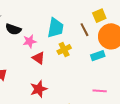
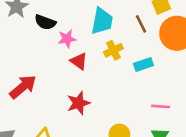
cyan rectangle: (98, 56) -> (143, 65), moved

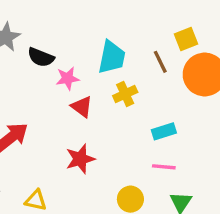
cyan rectangle: (143, 65) -> (164, 131), moved
pink line: (161, 106) -> (164, 167), moved

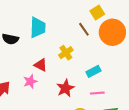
cyan trapezoid: (112, 57) -> (38, 28), moved
pink star: (68, 78) -> (30, 81), moved
red star: (80, 159) -> (65, 88), moved

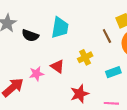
cyan rectangle: (93, 71) -> (113, 72), moved
pink star: (30, 81) -> (36, 74), moved

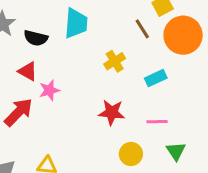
red triangle: (57, 66) -> (28, 71), moved
red star: (80, 94) -> (112, 112), turned 30

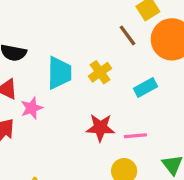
cyan trapezoid: (76, 23) -> (59, 73), moved
pink line: (157, 122) -> (135, 136), moved

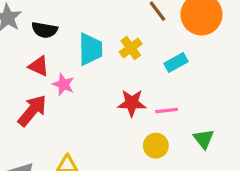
pink star: (32, 108) -> (63, 84), turned -30

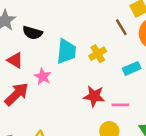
red triangle: (39, 66) -> (15, 60), moved

